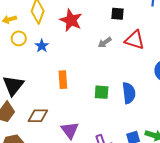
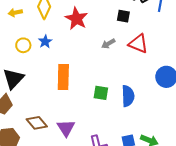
yellow circle: (19, 38) -> (23, 45), moved
orange rectangle: (63, 80) -> (63, 77), size x1.4
brown diamond: (38, 116) -> (37, 123), moved, turned 45

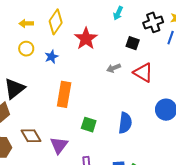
yellow circle: (23, 45) -> (26, 49), moved
green square: (101, 93) -> (89, 125), moved

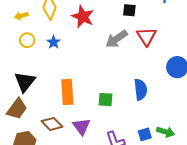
gray arrow: (114, 68) -> (117, 39), size x1.6
red triangle: (143, 73) -> (146, 36), turned 40
orange rectangle: (64, 94) -> (67, 92), moved

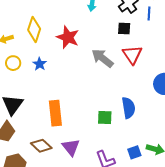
black square: (129, 10) -> (124, 28), moved
gray arrow: (117, 39) -> (102, 58), turned 75
green square: (105, 100) -> (105, 118), moved

